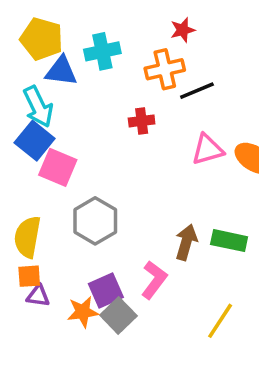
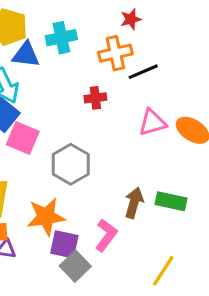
gray hexagon: (95, 221) -> (71, 164), moved
purple square: (106, 290) -> (64, 244), turned 36
orange star: (83, 312) -> (46, 217), moved, size x1.4

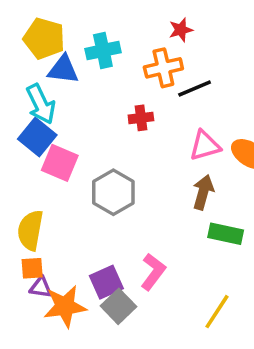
brown arrow: (134, 203) -> (203, 192), moved
orange star: (46, 217) -> (65, 306), moved
purple square: (64, 244) -> (106, 282), turned -36

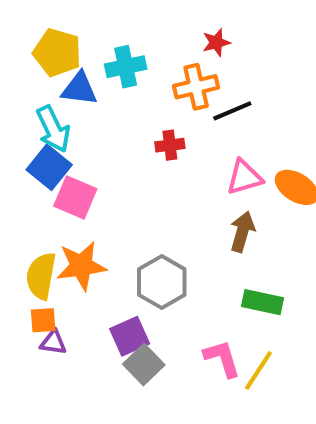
gray hexagon: (113, 192) -> (162, 282), moved
green rectangle: (226, 234) -> (262, 302), moved
pink L-shape: (153, 272) -> (222, 358), moved, turned -54
orange star: (65, 306) -> (81, 266), moved

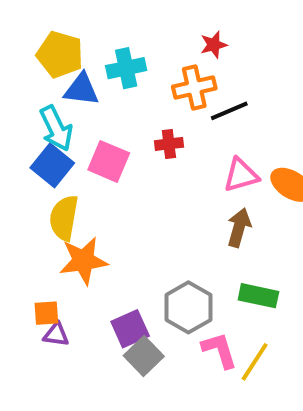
pink square: (75, 197) -> (109, 161), moved
yellow semicircle: (41, 276) -> (64, 218), moved
gray hexagon: (162, 282) -> (188, 307), moved

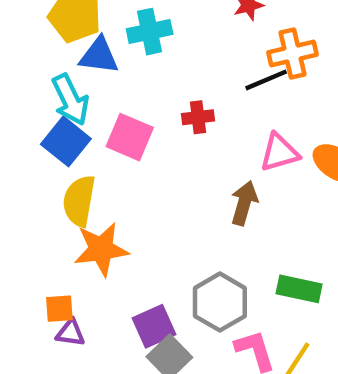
orange cross: (194, 88) -> (293, 54), moved
brown arrow: (239, 228) -> (244, 203), moved

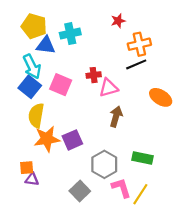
black line: (266, 80) -> (136, 64), moved
pink triangle: (279, 152) -> (109, 88), moved
purple square: (154, 326) -> (72, 140), moved

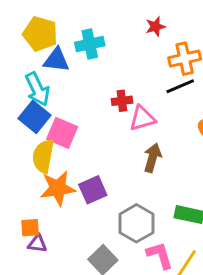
pink square: (61, 85) -> (62, 133), moved

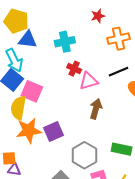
cyan cross: (90, 44) -> (65, 42), moved
black line: (180, 86) -> (118, 72), moved
red cross: (122, 101) -> (74, 69), turned 32

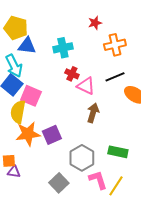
pink triangle: (89, 81) -> (86, 86), turned 42

